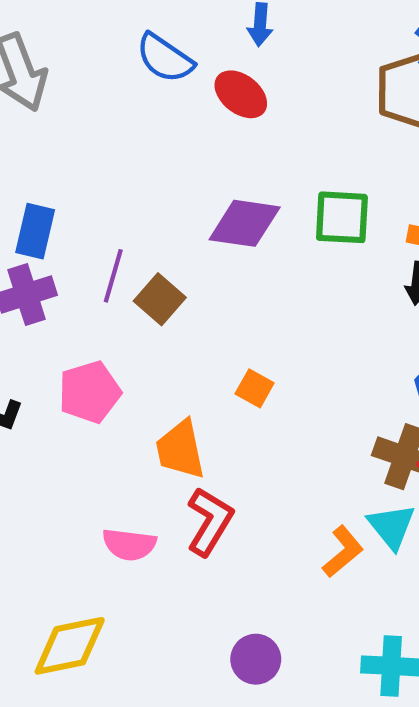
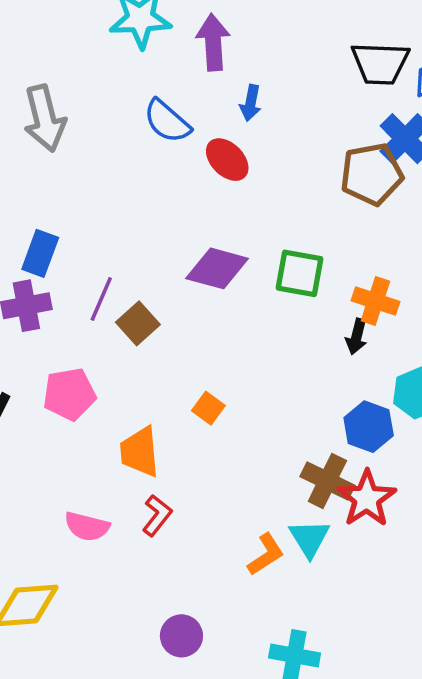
red L-shape: (210, 521) -> (157, 515), size x0.7

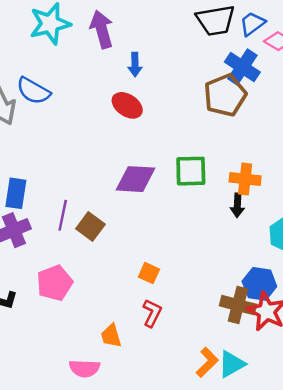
blue semicircle: (167, 121) -> (33, 91), moved
blue hexagon: (369, 427) -> (259, 284), moved
orange trapezoid: (140, 452) -> (111, 336), moved, size x0.7
red L-shape: (157, 515) -> (152, 313), moved
cyan triangle: (309, 538) -> (232, 364), moved, turned 44

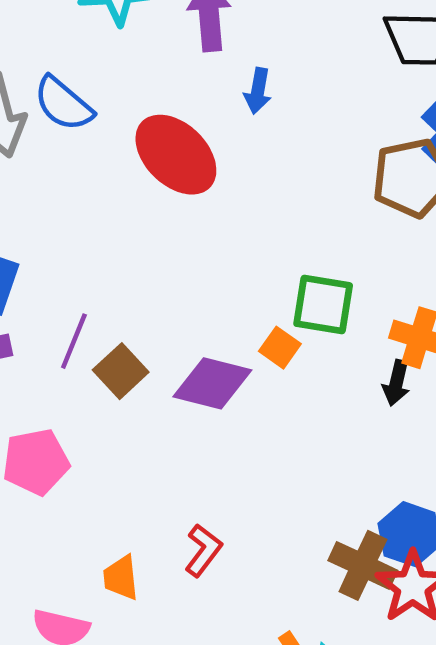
red ellipse: (127, 105) -> (176, 155), moved, size x1.5
purple diamond: (135, 179) -> (212, 383), moved
orange square: (149, 273) -> (280, 348), moved

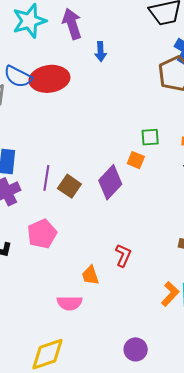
red ellipse: (176, 155) -> (49, 79), moved, turned -39
green square: (323, 305) -> (150, 137), size x0.7
purple diamond: (212, 383) -> (110, 182), turned -48

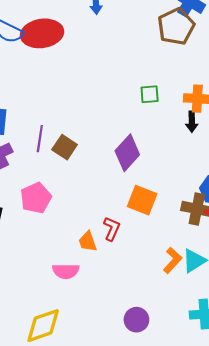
orange square: (136, 160) -> (142, 200), moved, size x1.6
purple diamond: (110, 182) -> (127, 153), moved
red L-shape: (123, 255) -> (112, 229), moved

